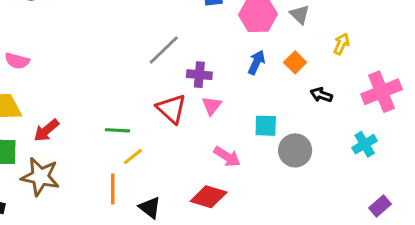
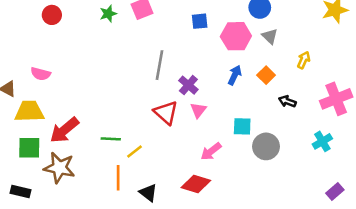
gray line: (164, 50) -> (160, 65), turned -36
purple cross: (199, 75) -> (188, 85), turned 36
red arrow: (46, 130) -> (64, 130), size x1.4
green line: (117, 130) -> (111, 139), moved
pink arrow: (227, 157) -> (211, 151), turned 110

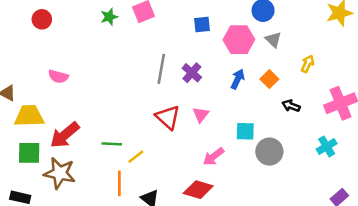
red circle: (52, 15) -> (42, 19), moved
pink semicircle: (41, 74) -> (58, 77), moved
purple cross: (188, 85) -> (192, 73), moved

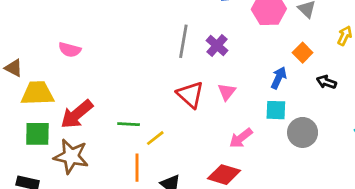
blue arrow: (238, 79) -> (279, 78), moved

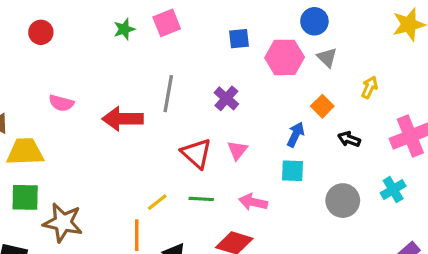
gray line: (183, 41) -> (168, 94), moved
red arrow: (77, 114) -> (123, 119), moved, turned 40
green line: (129, 124) -> (201, 199), moved
gray circle: (303, 132) -> (343, 201), moved
pink arrow: (241, 138) -> (253, 202), turned 50

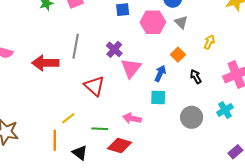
black arrow: (349, 139) -> (196, 77), turned 40
pink triangle: (237, 150) -> (131, 68), moved, size x1.5
green line: (201, 199) -> (100, 129), moved

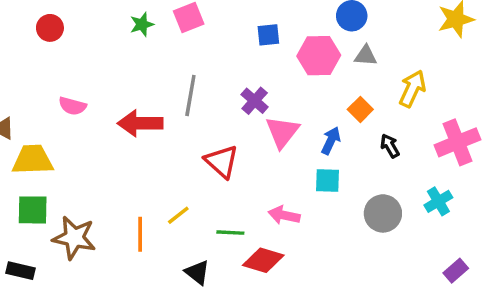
gray triangle: (181, 22) -> (366, 56), turned -40
yellow arrow: (209, 42) -> (412, 89), size x1.5
orange line: (55, 140) -> (140, 234), moved

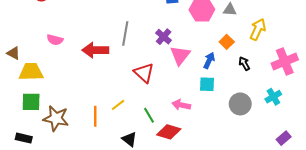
green line: (230, 233) -> (149, 115), turned 56

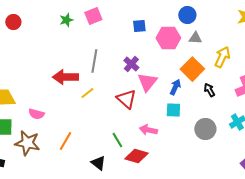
pink semicircle: (55, 40) -> (36, 114), moved
orange square: (227, 42) -> (192, 69), size x1.6
red triangle: (144, 73) -> (126, 99), moved
yellow line: (118, 105) -> (87, 93), moved
orange line: (95, 116) -> (65, 141), turned 30

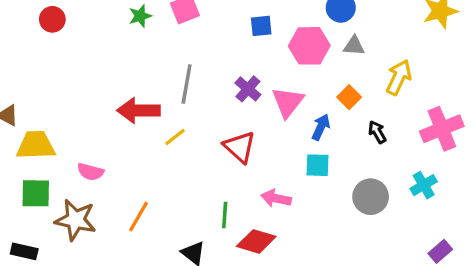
orange square: (192, 69) -> (349, 97), size x0.6
pink triangle: (147, 82) -> (288, 102), moved
green line: (117, 140) -> (225, 215), turned 35

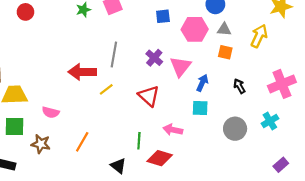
yellow arrow: (399, 77) -> (259, 36), moved
orange square: (349, 97) -> (225, 52), moved, turned -32
brown star: (76, 220) -> (41, 144), size x0.7

